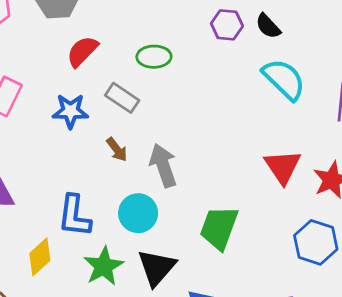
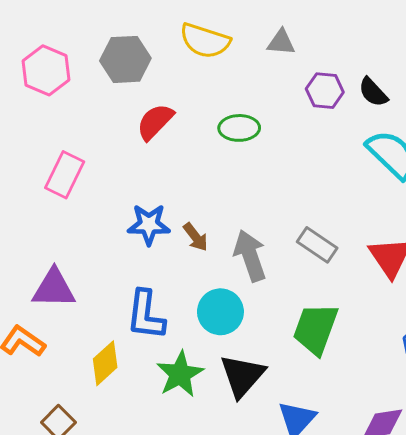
gray rectangle: (122, 98) -> (317, 245), moved
blue star: (70, 111) -> (149, 225), moved

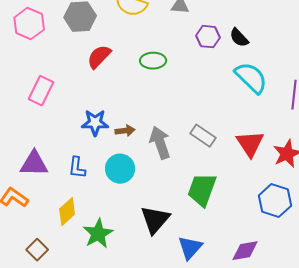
brown arrow: (196, 237) -> (125, 131), turned -60
cyan circle: (220, 312) -> (120, 169), moved
blue L-shape: (146, 315) -> (77, 168), moved, size x0.7
green star: (180, 374) -> (98, 234), moved

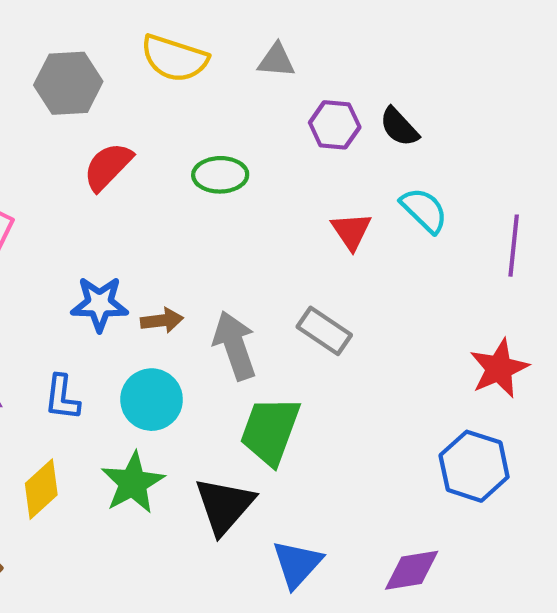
cyan semicircle: (251, 78) -> (424, 210), size x0.7
red triangle: (250, 144) -> (351, 231), moved, size x0.7
green trapezoid: (202, 190) -> (270, 431), moved
green star: (98, 234) -> (133, 483), moved

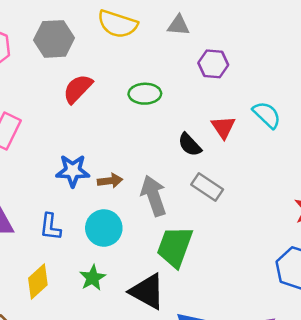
black semicircle: (399, 127) -> (190, 145), moved
green star: (133, 483) -> (93, 278), size x0.7
black triangle: (224, 506) -> (147, 291), turned -42

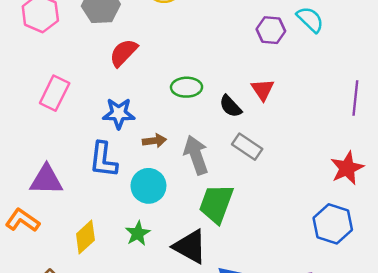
purple hexagon: (213, 64) -> (271, 30), moved
green ellipse: (145, 94) -> (187, 87), moved
cyan semicircle: (267, 115) -> (310, 19), moved
blue star: (73, 171) -> (119, 113), moved
blue L-shape: (50, 227) -> (103, 160), moved, size x1.4

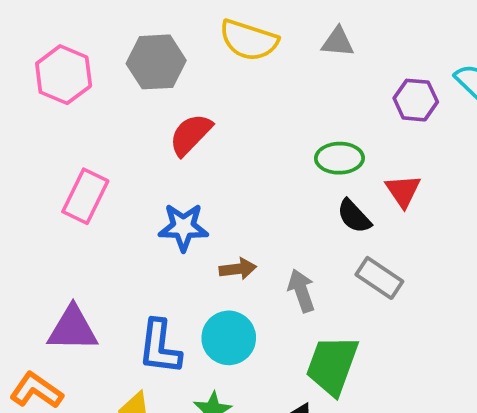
green ellipse: (187, 87) -> (339, 158), moved
gray arrow: (196, 155) -> (301, 291), size x0.7
blue L-shape: (103, 160) -> (160, 347), moved

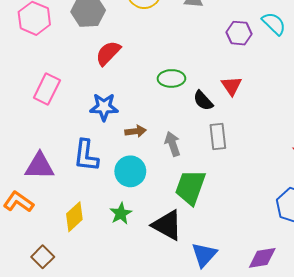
green ellipse: (339, 158) -> (171, 78), moved
gray rectangle: (379, 278) -> (218, 137), turned 50
blue L-shape: (160, 347) -> (86, 156), moved

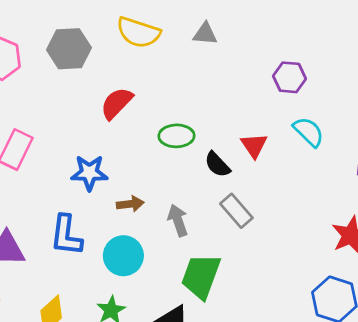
cyan semicircle: (274, 24) -> (309, 132), moved
purple hexagon: (239, 33) -> (289, 77), moved
red semicircle: (108, 53) -> (117, 103), moved
gray rectangle: (218, 137) -> (236, 211), turned -35

